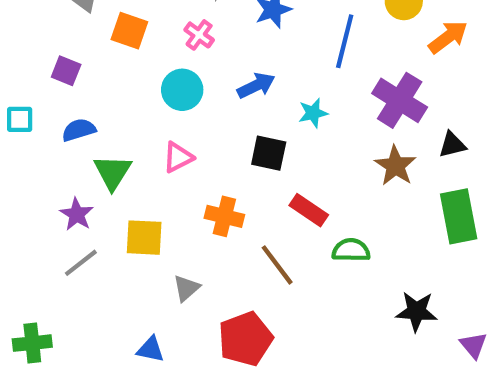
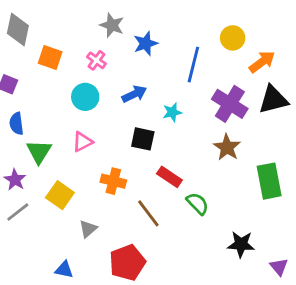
blue semicircle: (79, 130) -> (16, 124), turned -80
black triangle: (452, 145) -> (273, 100), moved, size x1.6
yellow square: (144, 238) -> (60, 195), turned 32
green semicircle: (351, 250) -> (198, 204), turned 45

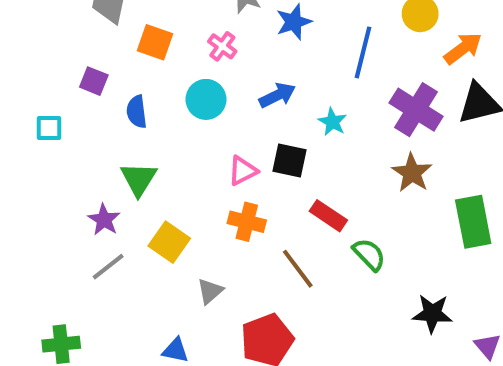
cyan star: (172, 112) -> (332, 122), turned -30
blue semicircle: (16, 124) -> (137, 112), moved
pink triangle: (82, 142) -> (243, 171), moved

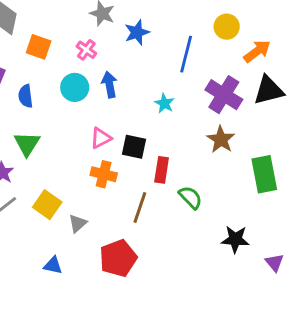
blue arrow: (277, 95) -> (109, 85), moved, turned -75
black square: (290, 161) -> (134, 147), moved
red rectangle: (328, 216) -> (162, 170), turned 65
yellow square: (169, 242) -> (47, 205), moved
brown line: (298, 269) -> (140, 208), turned 56

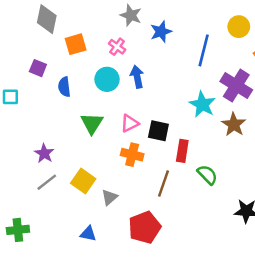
orange square: (39, 47) -> (76, 44), turned -35
cyan star: (164, 103) -> (202, 104), moved, size x1.5
green triangle: (27, 144) -> (92, 123), moved

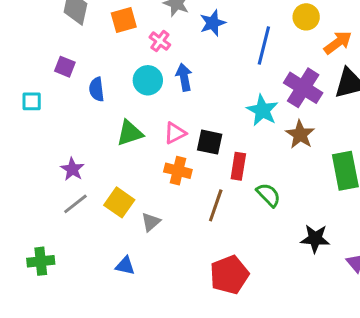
orange square: (76, 44) -> (124, 20), moved
green triangle: (92, 123) -> (130, 133), turned 40
red pentagon: (145, 227) -> (229, 275), moved

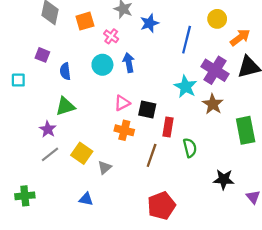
green triangle: (130, 133) -> (65, 106), moved
green semicircle: (268, 195) -> (190, 148), turned 30

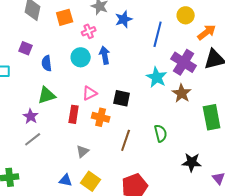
pink cross: (111, 36) -> (89, 31), turned 32
pink triangle: (122, 103) -> (90, 93), moved
red rectangle: (168, 127) -> (74, 114), moved
yellow square: (82, 153) -> (91, 181), moved

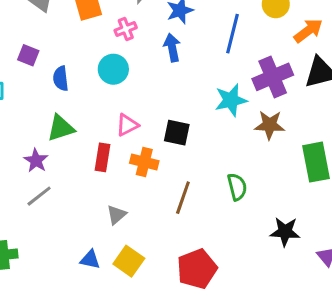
blue arrow: (105, 55) -> (172, 48), moved
purple cross: (184, 62) -> (273, 77), turned 35
cyan star: (157, 77) -> (231, 100), turned 30
brown star: (182, 93) -> (270, 125), turned -30

